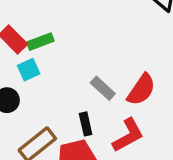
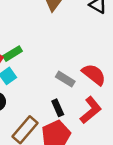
red semicircle: (141, 90) -> (94, 75), turned -75

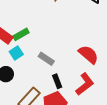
gray rectangle: (65, 79) -> (46, 59), moved

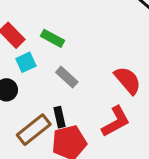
green rectangle: (21, 34) -> (52, 38), moved, turned 49
black rectangle: (57, 81) -> (59, 117), moved

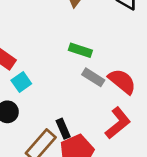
green rectangle: (52, 38) -> (80, 50), moved
gray rectangle: (67, 77) -> (93, 77), moved

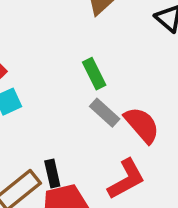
green rectangle: (80, 50) -> (94, 74), turned 35

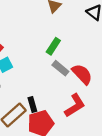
green rectangle: (94, 74) -> (53, 46), turned 63

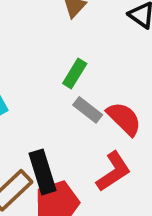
black rectangle: (32, 105) -> (42, 172), size x1.6

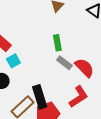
green rectangle: (75, 74) -> (57, 43), turned -42

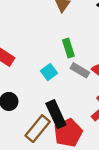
cyan square: (13, 61) -> (49, 72), moved

